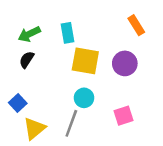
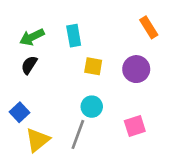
yellow square: (85, 61) -> (93, 66), size x0.6

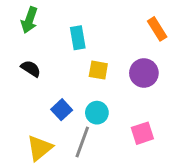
green arrow: (32, 37) -> (29, 20), moved, turned -45
black semicircle: (29, 65) -> (31, 69), turned 90
blue square: (19, 112) -> (62, 110), moved

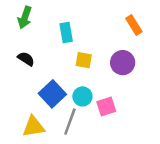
blue square: (62, 110) -> (52, 94), size x1.5
pink square: (142, 133) -> (106, 106), moved
yellow triangle: (40, 148) -> (34, 127), turned 30

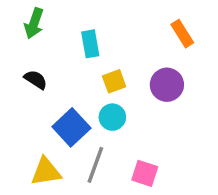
yellow square: (84, 60) -> (114, 81), turned -30
cyan circle: (82, 96) -> (112, 117), moved
pink square: (106, 106) -> (145, 173), moved, turned 36

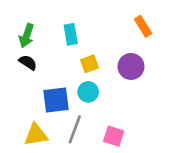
green arrow: (34, 23) -> (27, 36), moved
blue square: (71, 127) -> (56, 100), turned 36

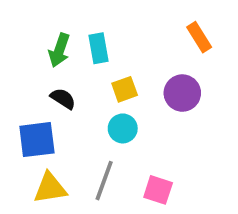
green arrow: (27, 36) -> (59, 50), moved
black semicircle: (28, 62) -> (63, 99), moved
blue square: (56, 100) -> (37, 140), moved

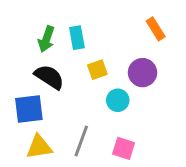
black semicircle: (63, 99) -> (49, 77), size x1.5
cyan circle: (123, 128) -> (118, 100), moved

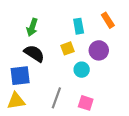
cyan rectangle: (77, 38) -> (79, 26), moved
yellow triangle: (39, 147) -> (16, 101), moved

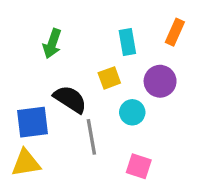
orange rectangle: (108, 20) -> (175, 32), turned 56
black semicircle: (34, 53) -> (70, 99), moved
gray line: (56, 98) -> (91, 137), moved, turned -30

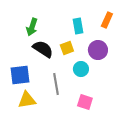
black semicircle: (70, 99) -> (43, 49), moved
yellow triangle: (26, 163) -> (27, 100), moved

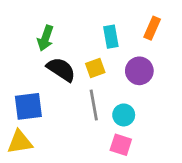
cyan circle: (81, 69) -> (124, 115), moved
gray line: (56, 84) -> (94, 105), moved
yellow triangle: (27, 100) -> (20, 142), moved

